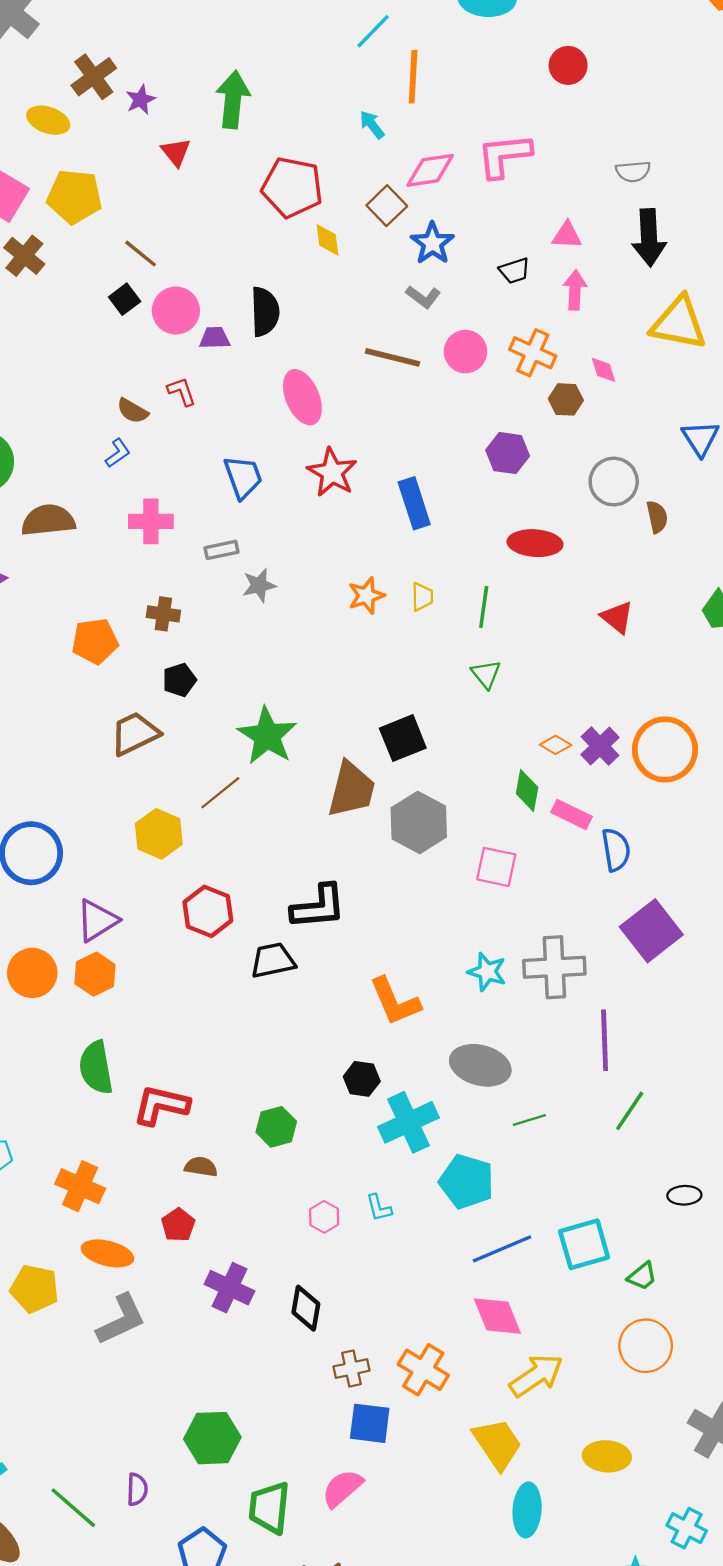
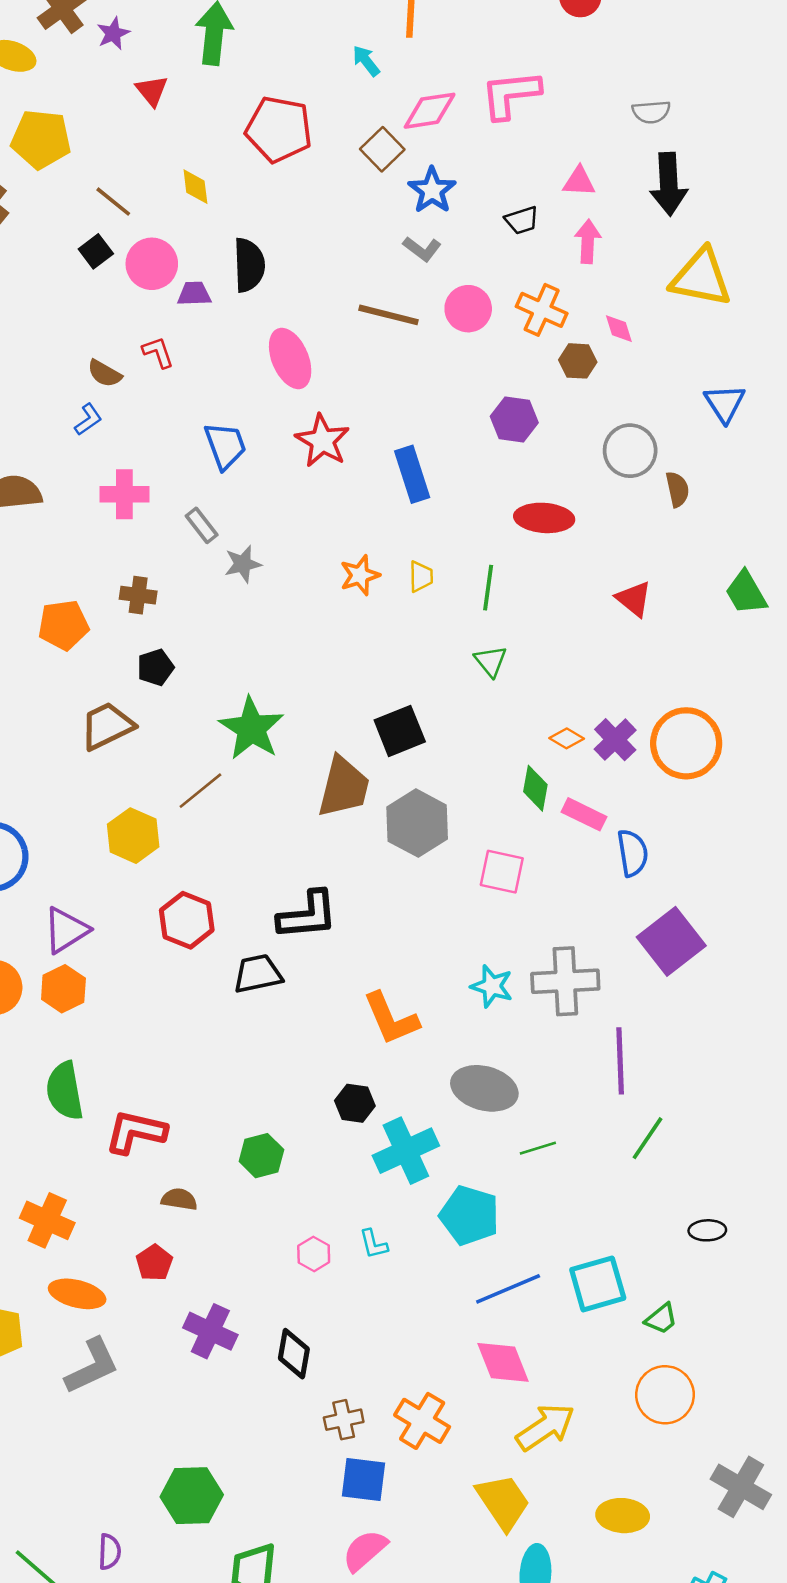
yellow diamond: (328, 240) -> (195, 187), moved
gray rectangle: (221, 550) -> (202, 525), turned 64
pink semicircle: (342, 1488) -> (365, 1550), moved

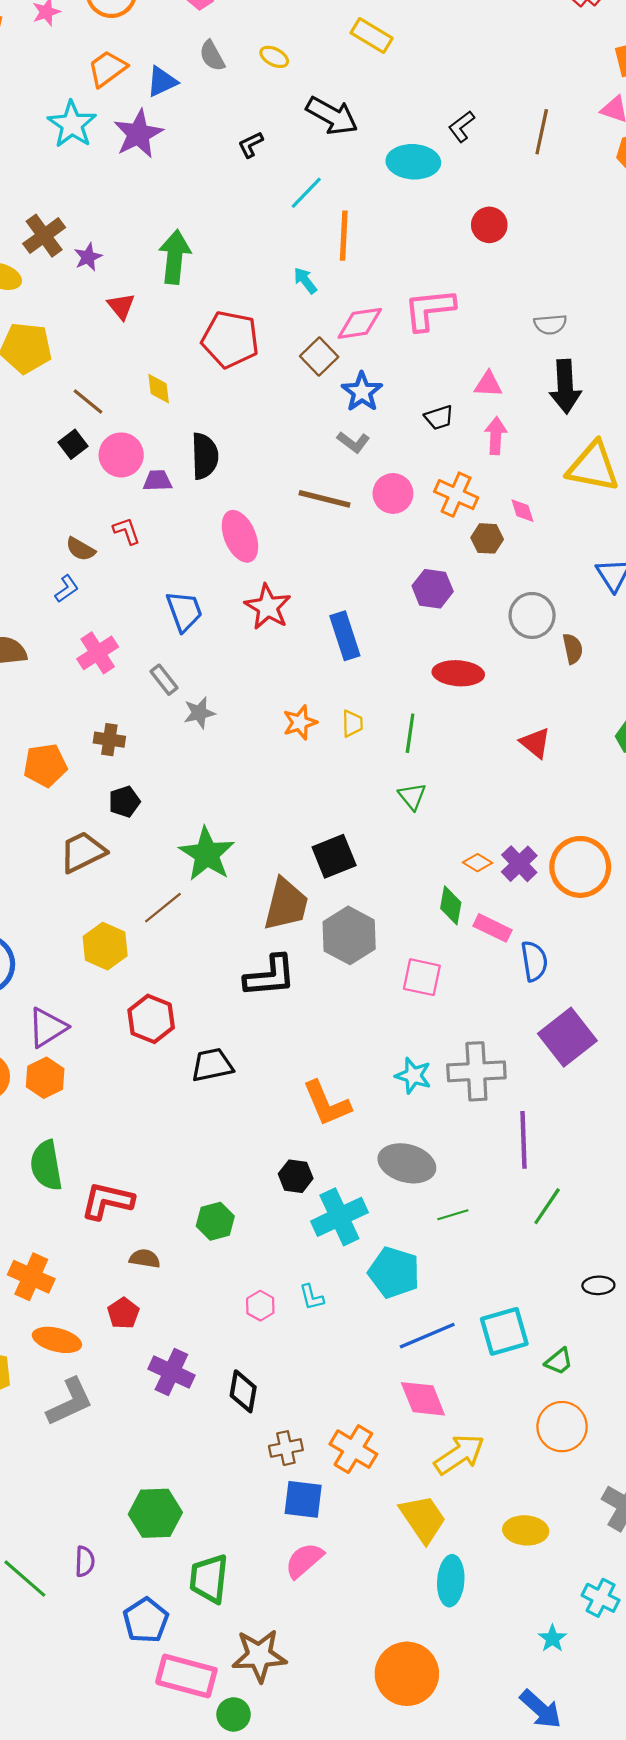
pink cross: (124, 494) -> (98, 653), turned -33
black L-shape: (308, 915) -> (270, 976), moved

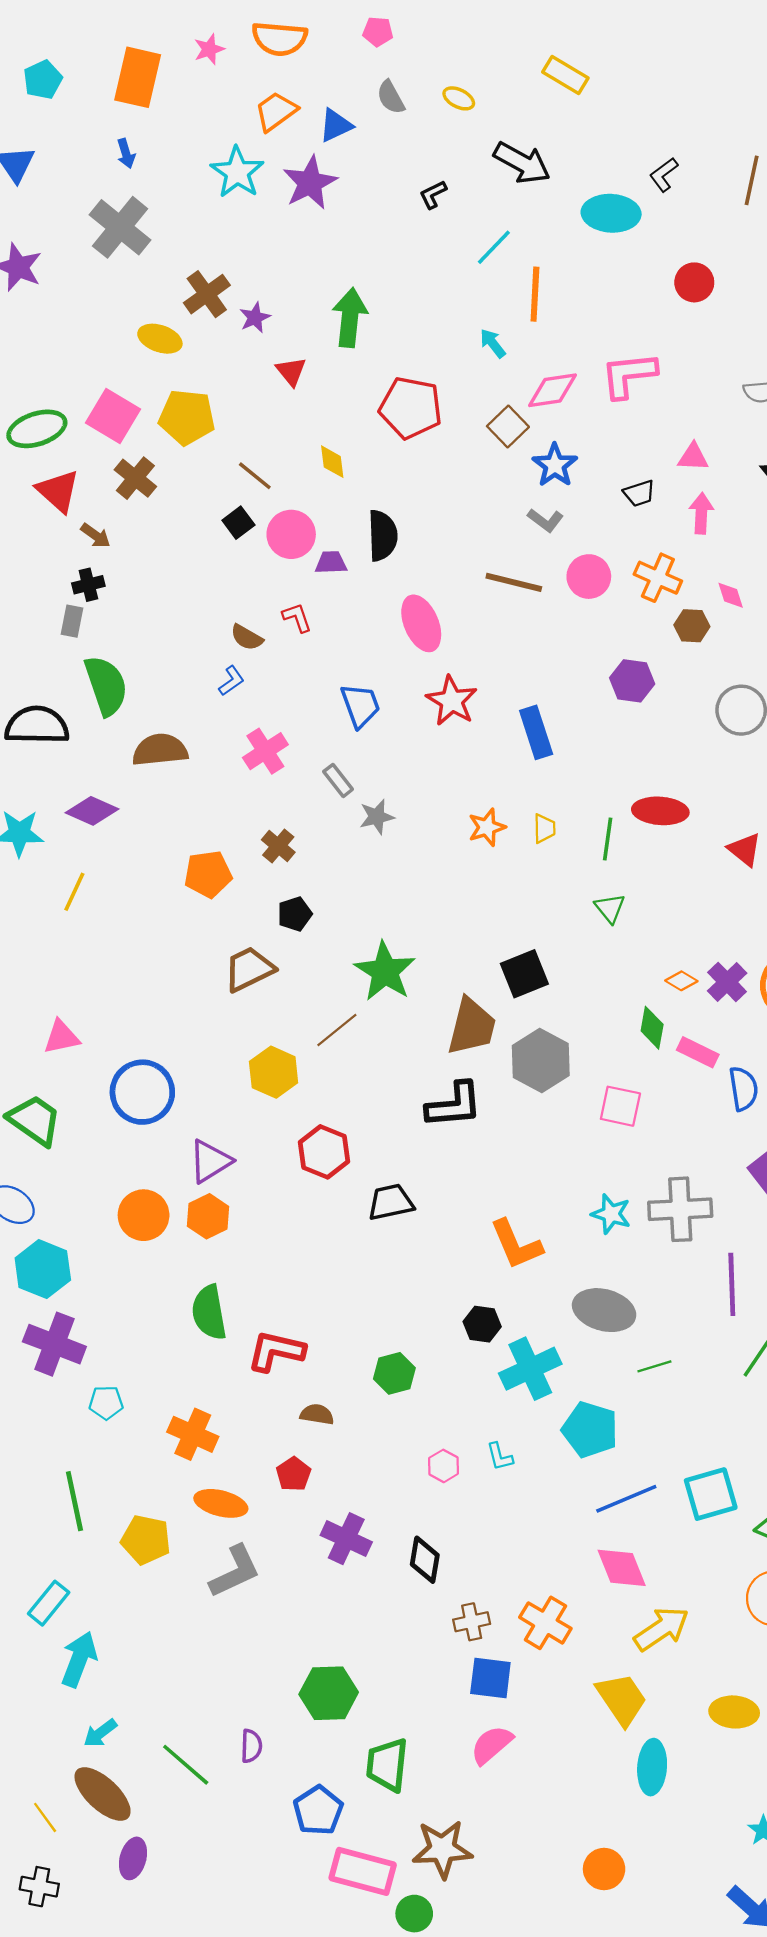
red ellipse: (458, 673) -> (660, 811), moved
brown cross: (109, 740) -> (278, 846), turned 32
orange circle: (407, 1674) -> (604, 1869), size x0.6

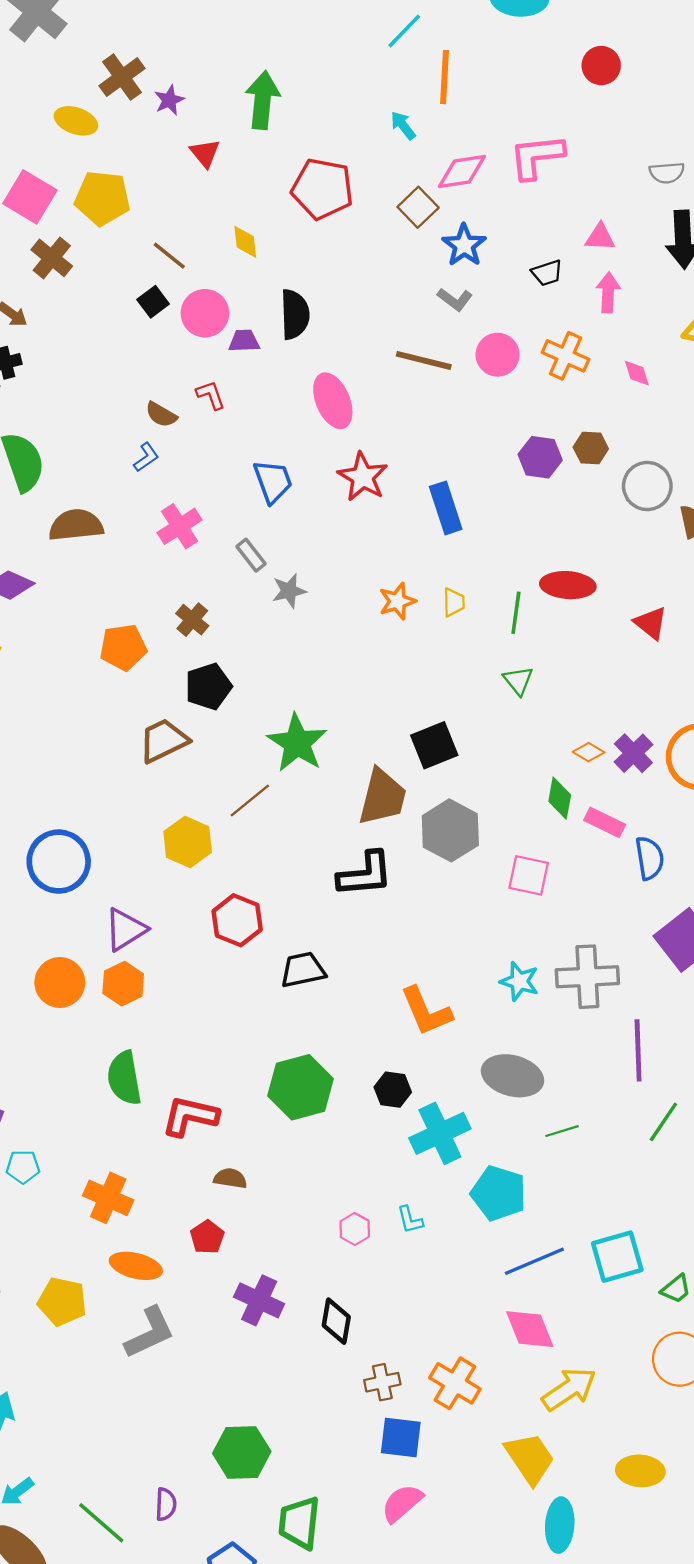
brown hexagon: (692, 626) -> (591, 448), moved
black pentagon: (295, 914) -> (208, 686), size x1.4
green hexagon: (394, 1373) -> (301, 1087), moved, size x1.6

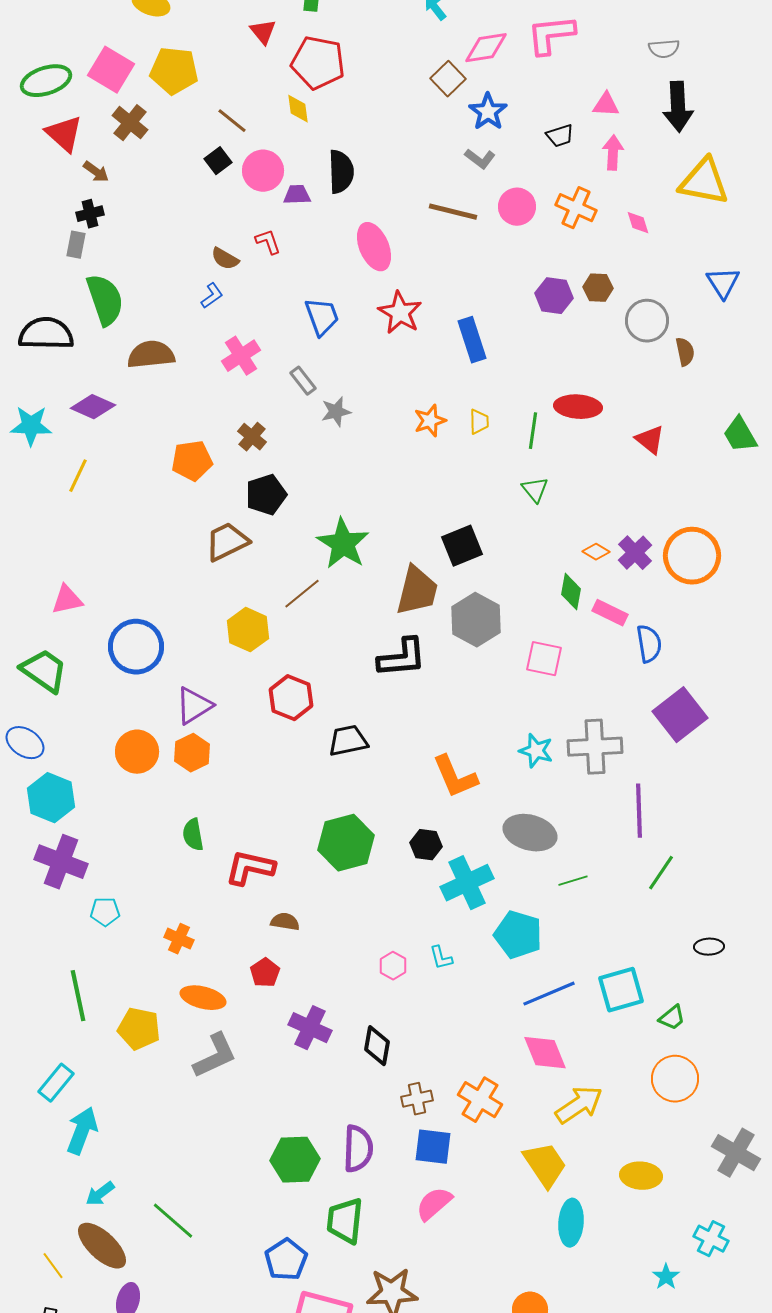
red pentagon: (322, 189) -> (318, 63), moved
green semicircle: (124, 1078) -> (193, 835), size x0.7
orange cross: (108, 1198) -> (179, 939), size x0.7
purple semicircle: (166, 1504) -> (358, 1149), moved, size x1.6

